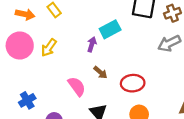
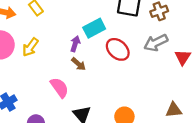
brown arrow: (100, 72) -> (78, 64), moved
red ellipse: (133, 83) -> (118, 49), moved, turned 45

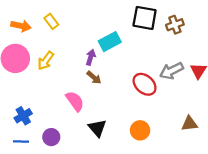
gray arrow: (156, 43) -> (172, 71), moved
red ellipse: (118, 49) -> (145, 84), moved

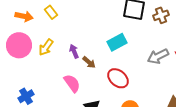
cyan rectangle: (110, 42) -> (117, 42), moved
purple arrow: (91, 57) -> (74, 51), moved, turned -40
red ellipse: (145, 84) -> (118, 78), moved

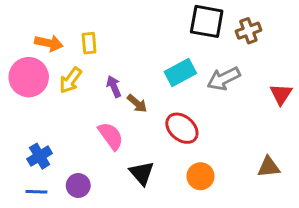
yellow rectangle: (51, 12) -> (89, 43), moved, turned 32
orange arrow: (24, 16) -> (49, 43), moved
gray arrow: (158, 56) -> (224, 79), moved

